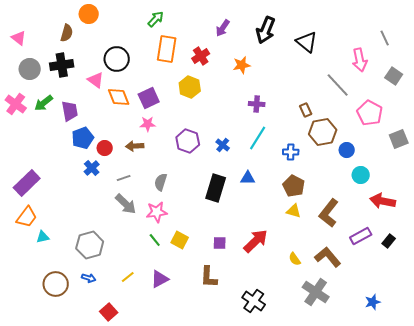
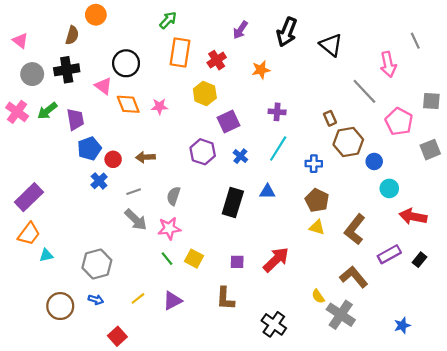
gray square: (394, 76) -> (431, 101), moved, turned -30
purple square: (149, 98) -> (229, 122), moved
pink star: (148, 124) -> (159, 106), moved
yellow semicircle: (295, 259) -> (318, 296), moved

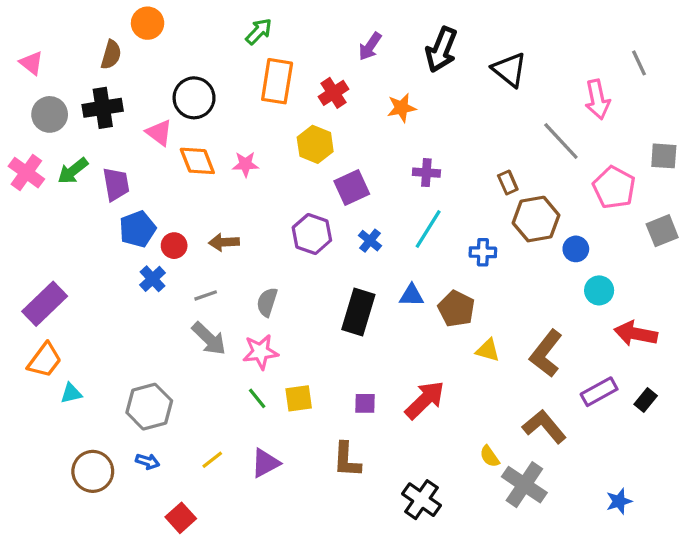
brown pentagon: (317, 200) -> (456, 309), moved
yellow square: (194, 259) -> (299, 398), turned -36

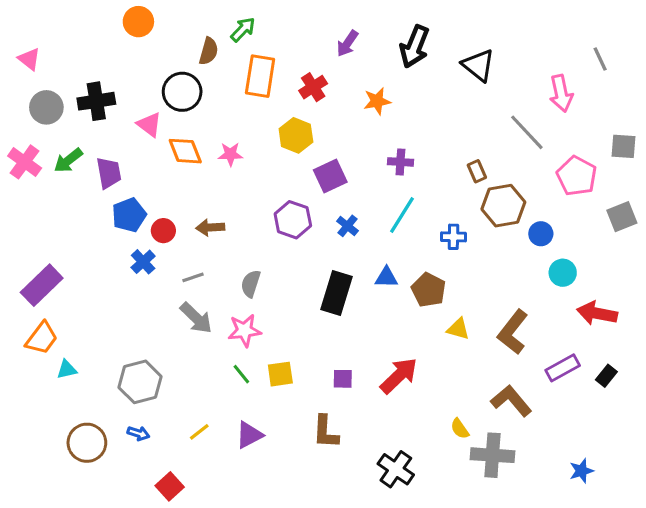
brown semicircle: (111, 55) -> (209, 51), moved
gray cross: (524, 485) -> (492, 455), turned -30

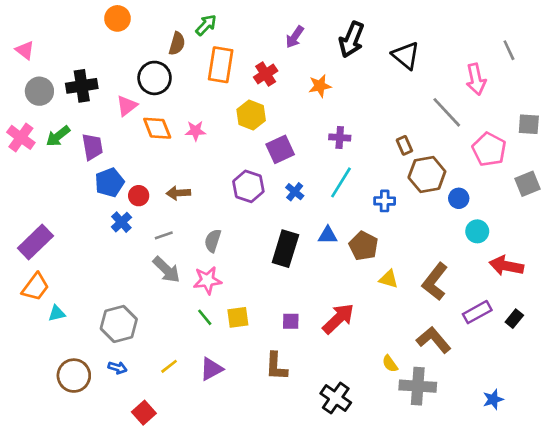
pink triangle: (149, 125) -> (127, 106), turned 45

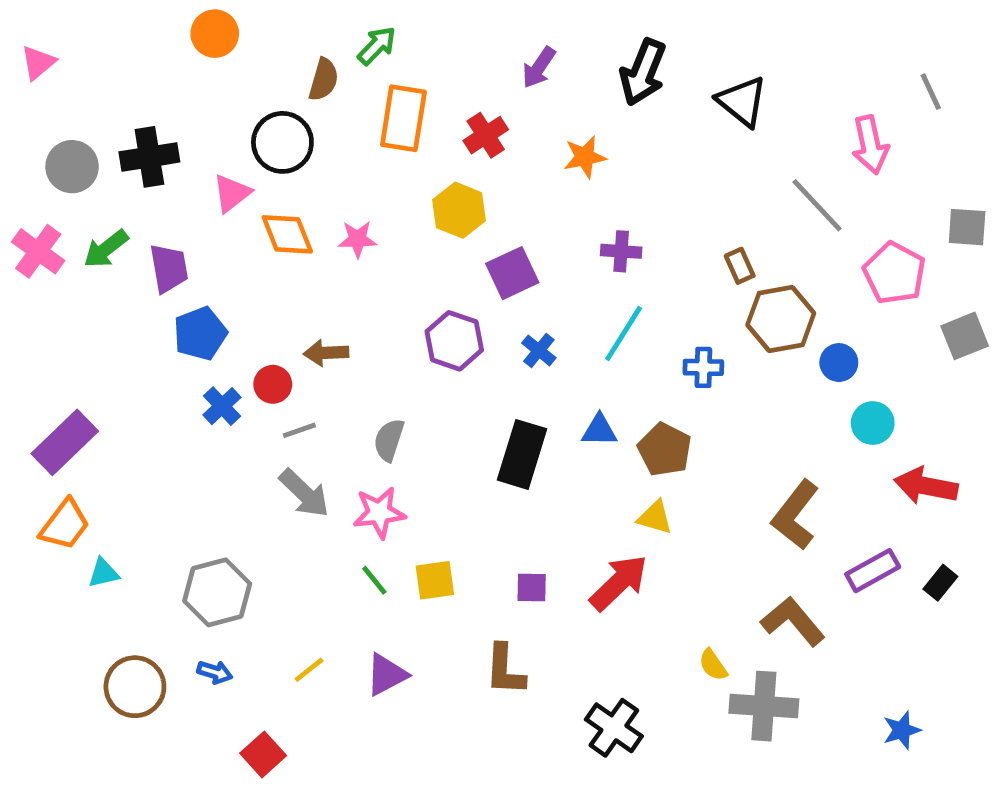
pink triangle: (25, 50) -> (38, 63), moved, turned 42
red circle: (139, 196) -> (273, 384), moved
yellow triangle: (389, 279) -> (655, 517), moved

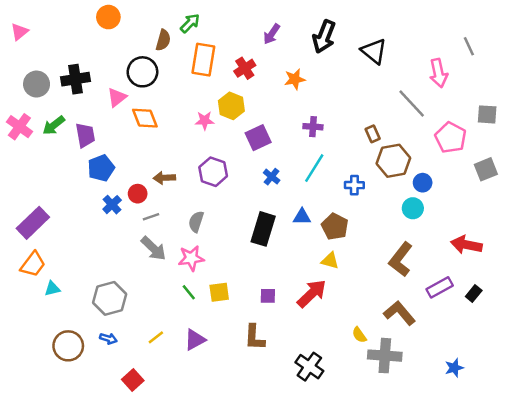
pink star: (357, 239) -> (205, 121), moved
purple hexagon: (454, 341) -> (213, 172), moved
cyan circle: (873, 423) -> (413, 208), moved

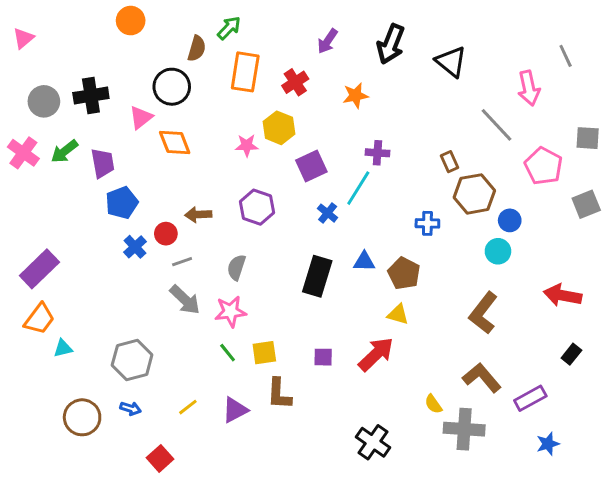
cyan line: (314, 168) -> (358, 188), moved
purple rectangle: (440, 287) -> (530, 398), moved
brown L-shape: (255, 337) -> (279, 394), moved

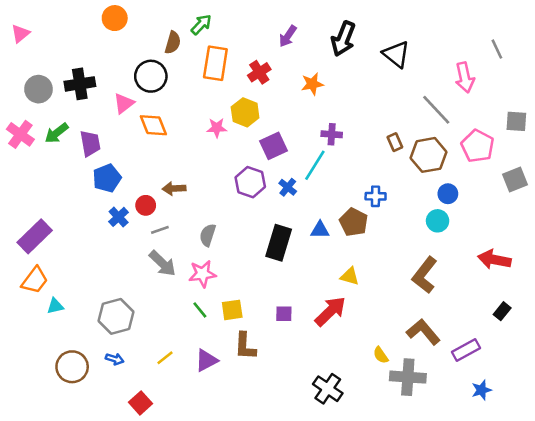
brown hexagon: (474, 194) -> (428, 155), moved
purple hexagon: (257, 207) -> (250, 182), moved
brown pentagon: (404, 273) -> (354, 222), moved

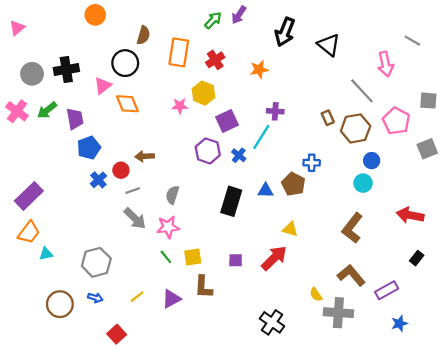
green arrow: (201, 25) -> (213, 20), moved
purple arrow: (288, 36) -> (239, 15), moved
gray line: (497, 49) -> (412, 41), turned -35

